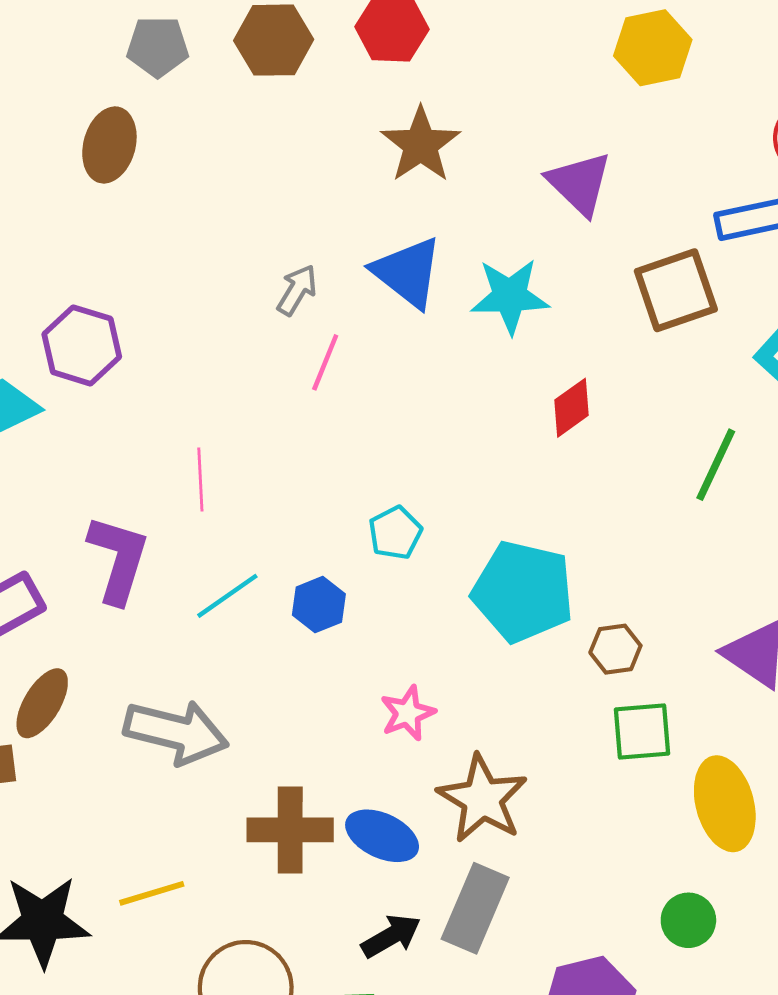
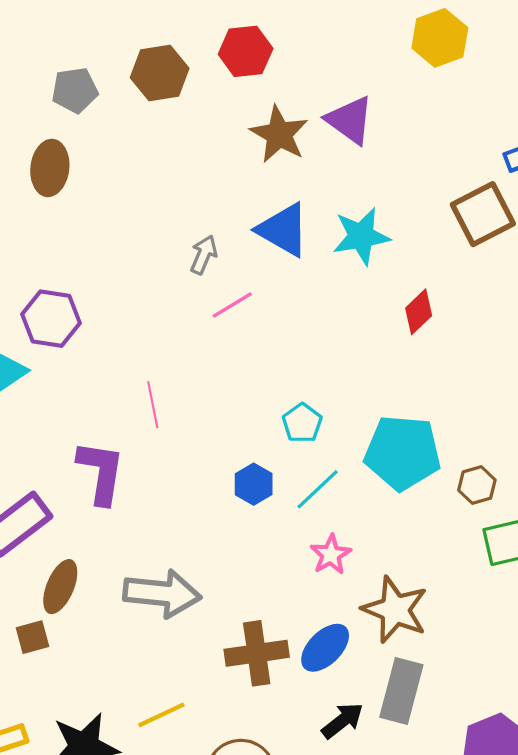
purple triangle: (579, 183) -> (350, 120), moved
pink line: (325, 362) -> (232, 305), turned 45
cyan line: (227, 596) -> (318, 489), moved
blue ellipse: (382, 836) -> (325, 648), turned -62

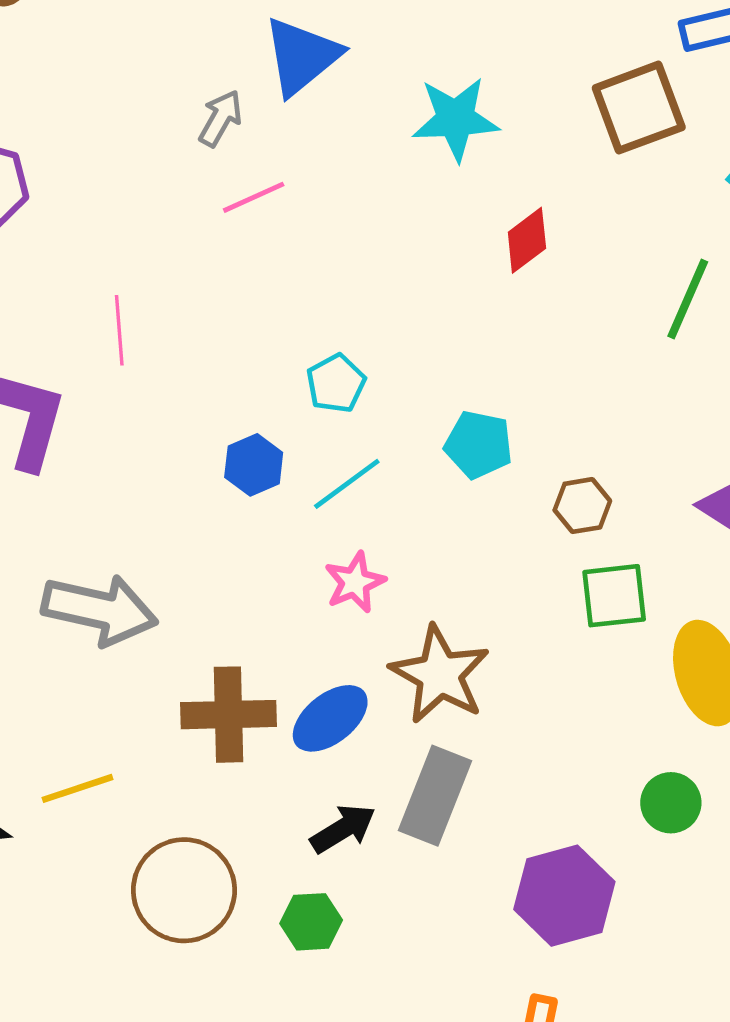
blue triangle: (283, 230) -> (302, 56), moved, turned 44
cyan pentagon: (403, 453) -> (479, 445), size x0.6

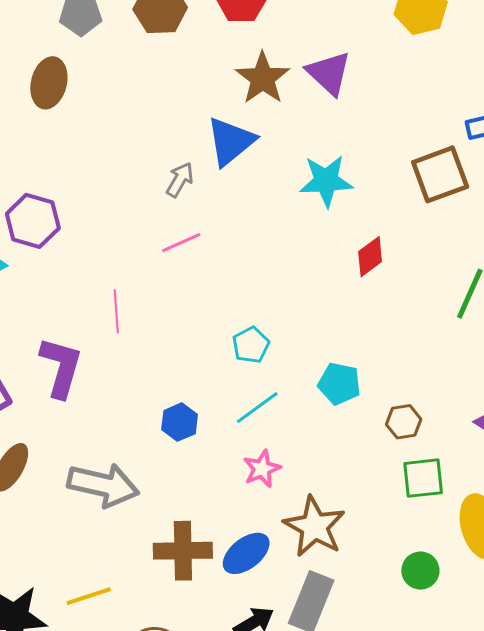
pink line: (254, 197) -> (181, 243), moved
blue hexagon: (254, 465) -> (180, 422), moved
green circle: (671, 803) -> (420, 571), moved

